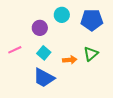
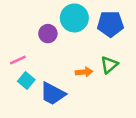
cyan circle: (62, 15) -> (74, 18), size x1.5
cyan square: (44, 53) -> (26, 80), moved

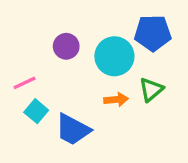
cyan circle: (74, 18) -> (114, 56), moved

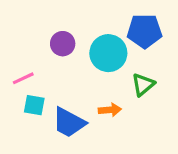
orange arrow: (116, 100) -> (110, 110), moved
cyan square: (36, 111) -> (34, 105), turned -30

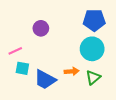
cyan circle: (108, 53) -> (92, 49), moved
green triangle: (143, 85) -> (93, 78), moved

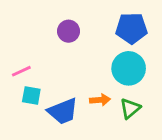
purple circle: (41, 28) -> (69, 31), moved
blue trapezoid: (45, 80) -> (63, 111), turned -50

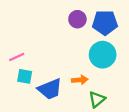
purple circle: (69, 31) -> (77, 19), moved
green triangle: (130, 108) -> (97, 99), moved

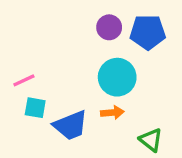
cyan circle: (103, 55) -> (117, 77), moved
green triangle: (97, 99) -> (151, 140), moved, turned -42

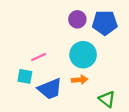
pink line: (24, 80) -> (39, 57), moved

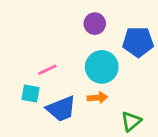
blue pentagon: (105, 23) -> (138, 42), moved
green triangle: (107, 99) -> (131, 121), turned 42

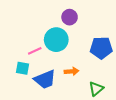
blue pentagon: (138, 42) -> (101, 48), moved
cyan circle: (102, 67) -> (56, 40), moved

